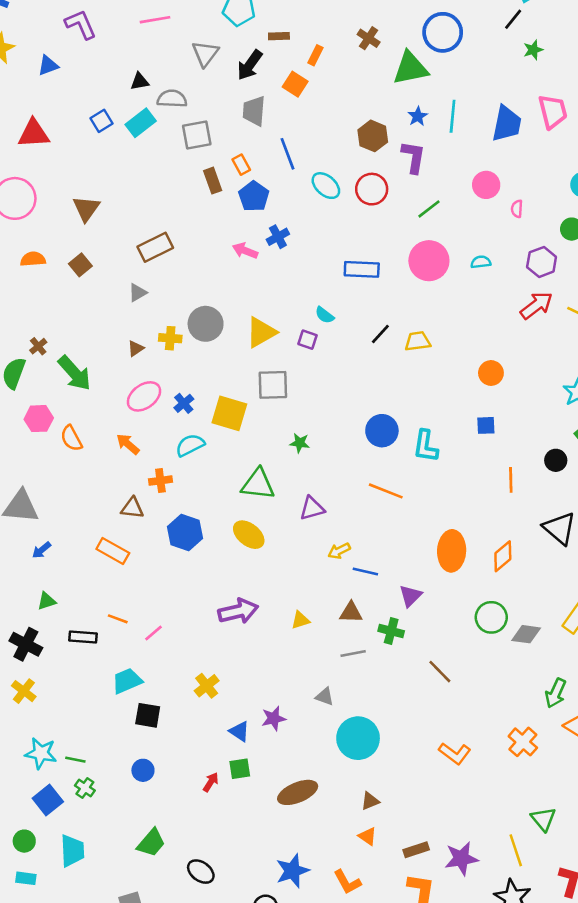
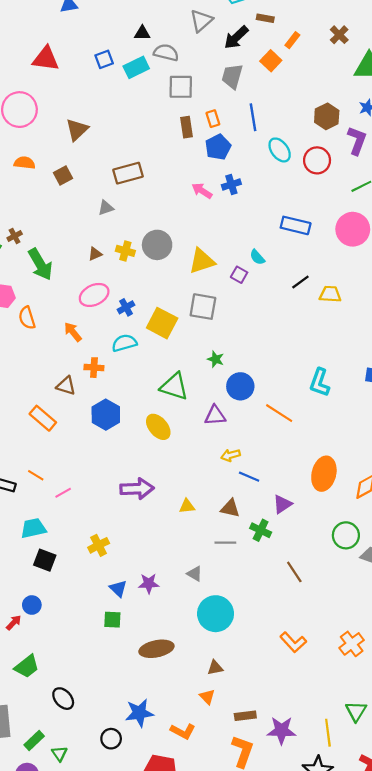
blue circle: (382, 431) -> (240, 386), moved
red arrow: (211, 782) -> (14, 623), moved
orange L-shape: (347, 882) -> (183, 731), turned -45

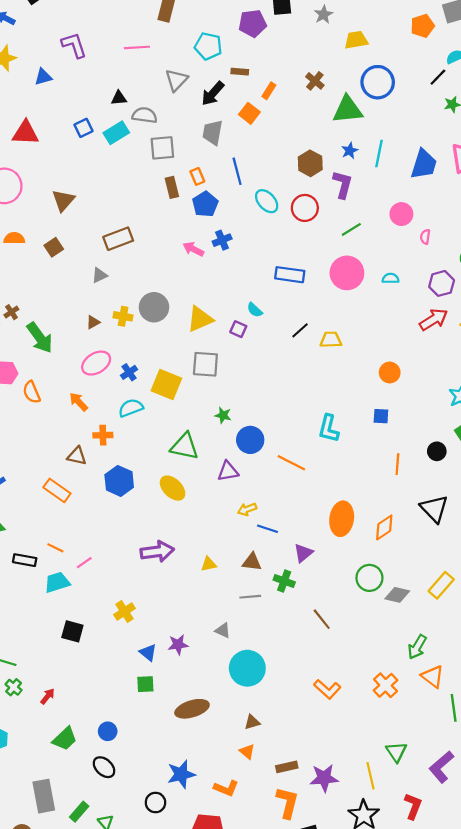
cyan trapezoid: (33, 528) -> (57, 582), moved
blue circle: (32, 605) -> (108, 731), moved

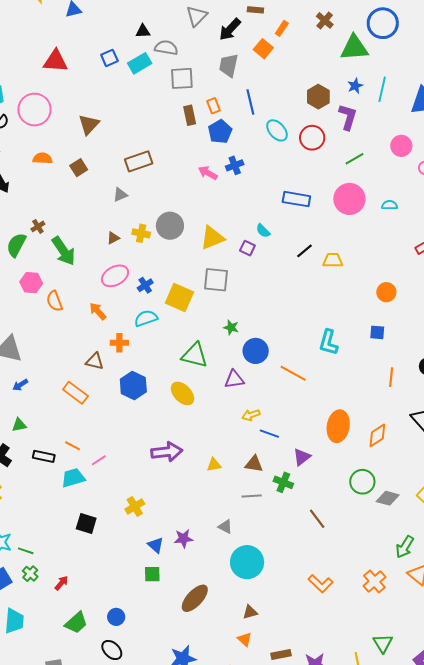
brown ellipse: (192, 709) -> (195, 598), turned -32

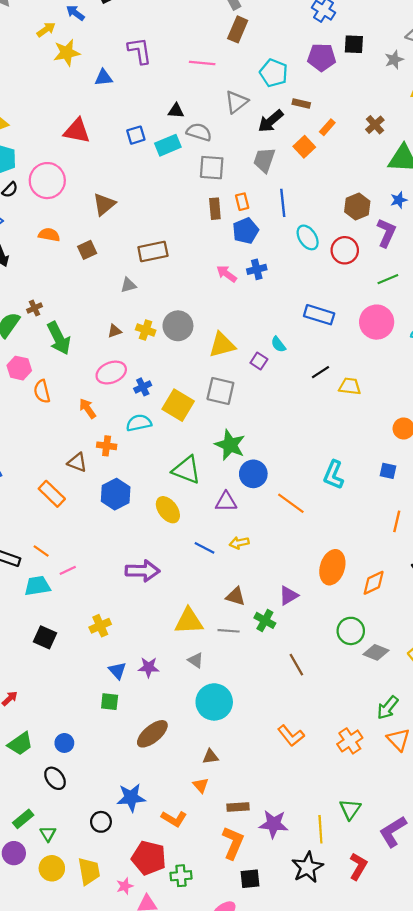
green star: (231, 327) -> (230, 445), size x1.8
blue line: (269, 434) -> (204, 548), moved
yellow triangle: (214, 465) -> (189, 621), moved, size x1.8

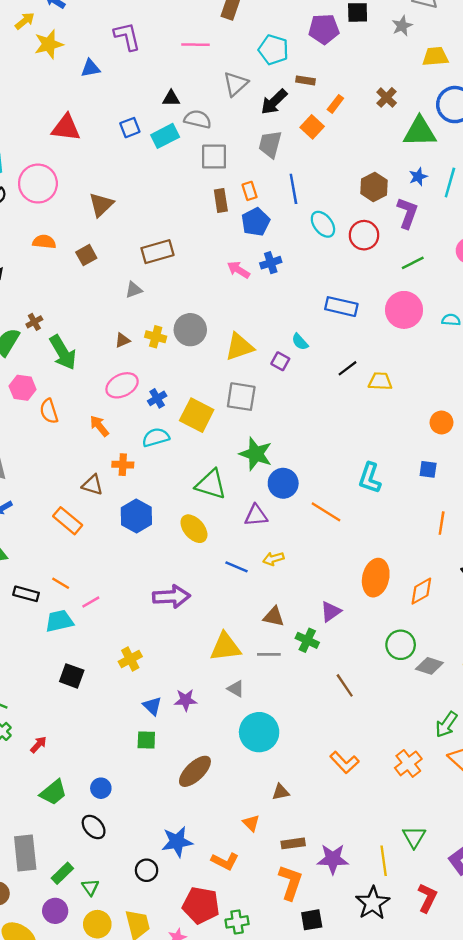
brown triangle: (210, 757) -> (281, 792), moved

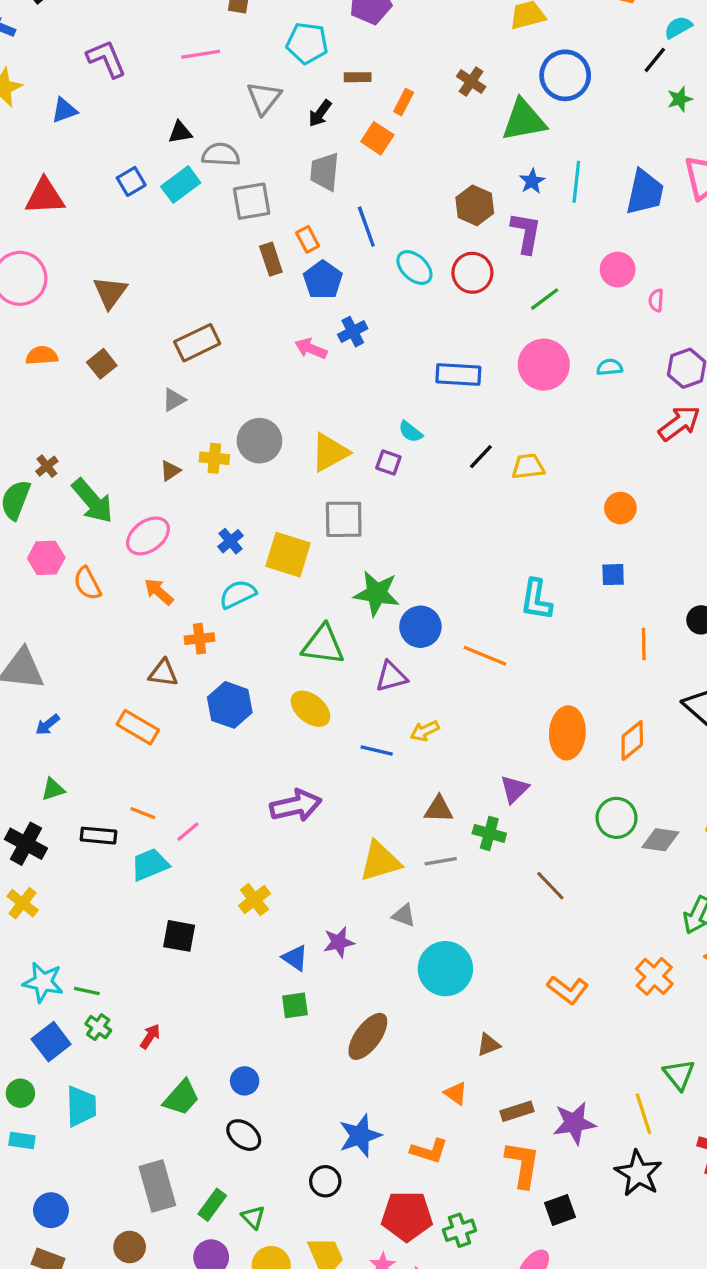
black arrow: (274, 102) -> (320, 113), size x0.7
pink ellipse: (122, 385) -> (148, 536), moved

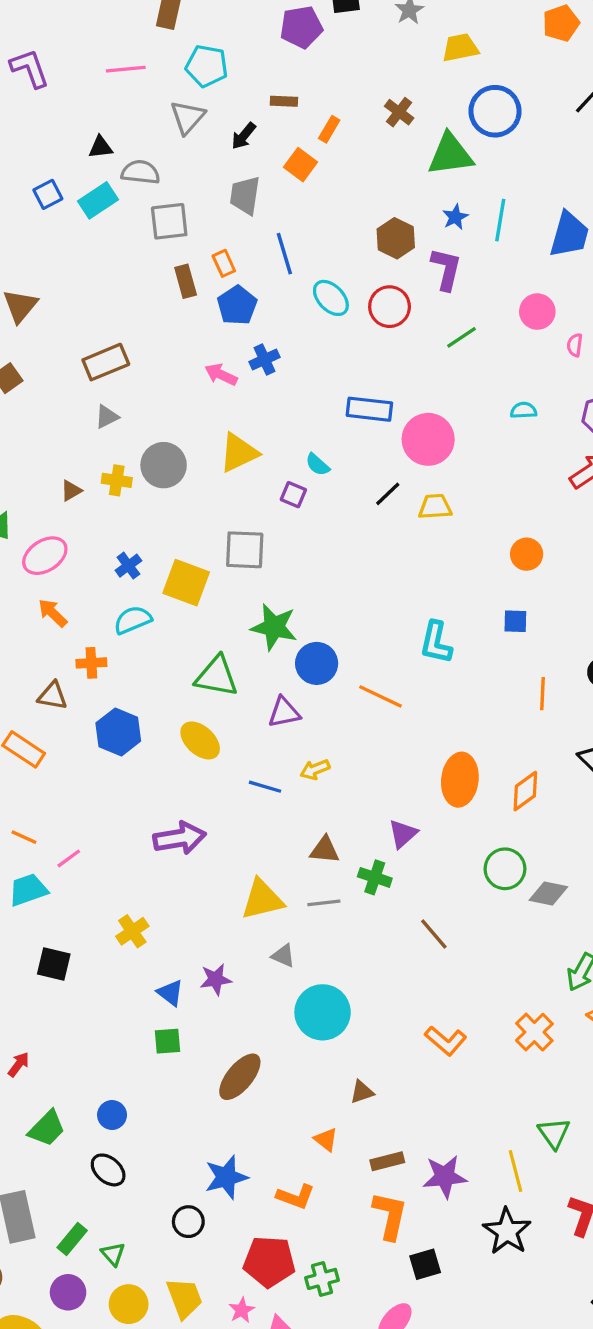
cyan pentagon: (307, 43) -> (207, 66), moved
pink circle: (544, 365) -> (428, 439), moved
gray triangle: (174, 400) -> (107, 417), moved
yellow triangle: (330, 452) -> (239, 453), moved

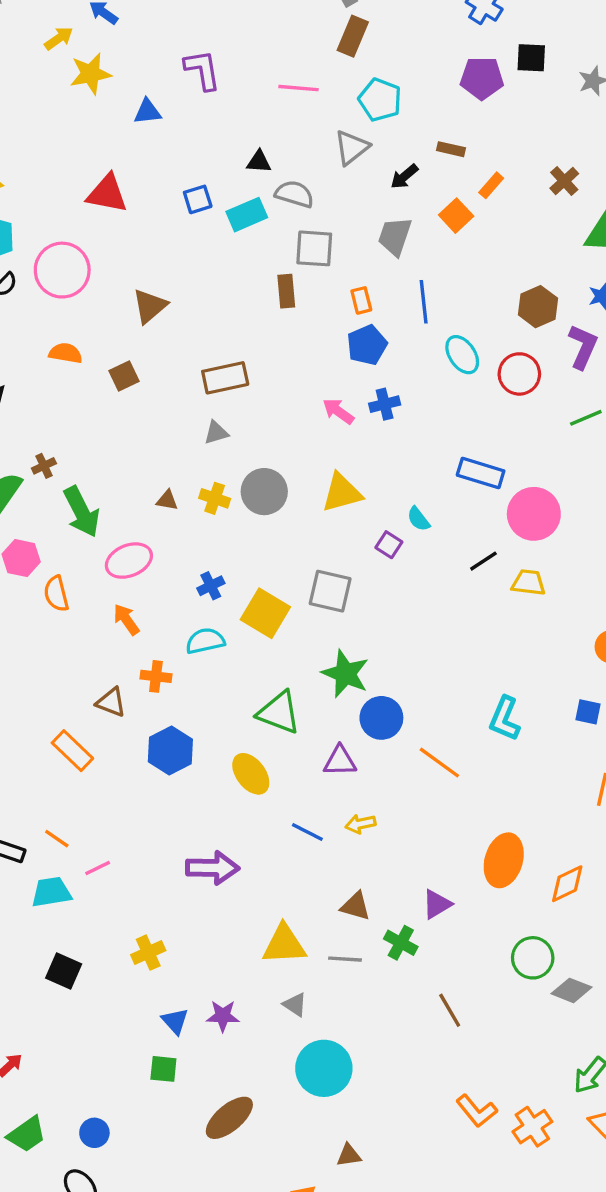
brown rectangle: (186, 281) -> (286, 291), moved
brown triangle: (71, 491) -> (167, 500), turned 30
orange L-shape: (446, 1041) -> (477, 1111), moved

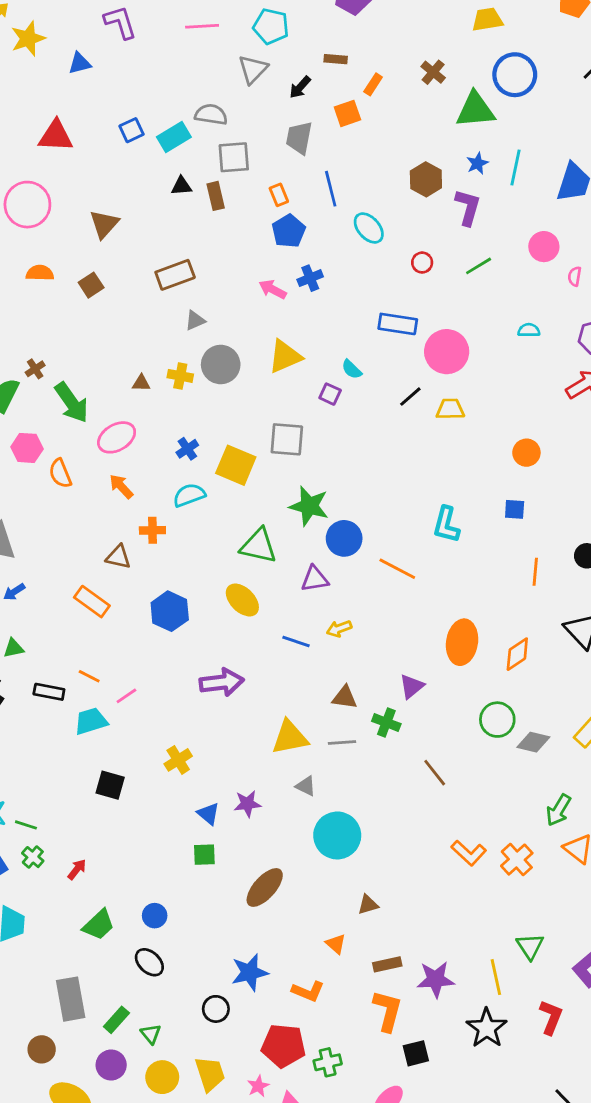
black triangle: (259, 162) -> (181, 186), moved
orange square: (456, 216) -> (347, 113), turned 32
red circle: (519, 374) -> (422, 263), moved, size x0.6
gray triangle: (216, 433) -> (195, 320), moved
blue hexagon: (170, 750) -> (170, 611), moved

